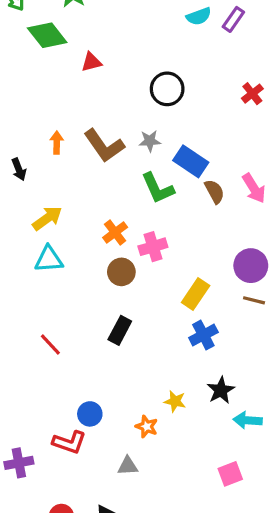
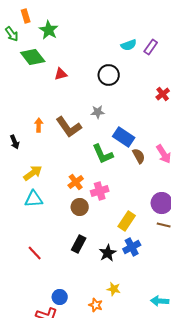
black circle: (167, 89) -> (109, 75), moved
gray star: (150, 141) -> (98, 112), moved
black star: (221, 390) -> (108, 253), moved

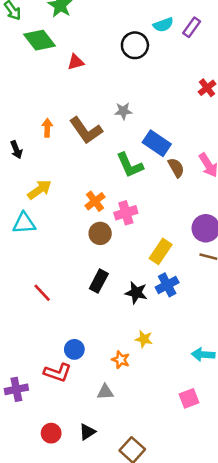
black circle: (109, 75) -> (135, 45), moved
cyan triangle: (34, 199) -> (24, 223), moved
black star: (108, 253) -> (136, 293), turned -30

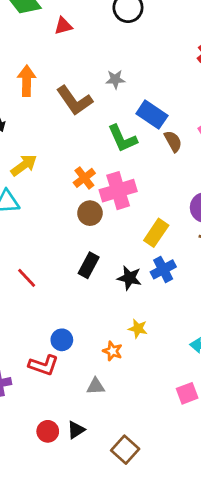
orange arrow: (47, 128) -> (27, 81), moved, size x1.5
pink cross: (126, 213) -> (118, 191), size x1.4
red circle: (51, 433) -> (48, 431), moved

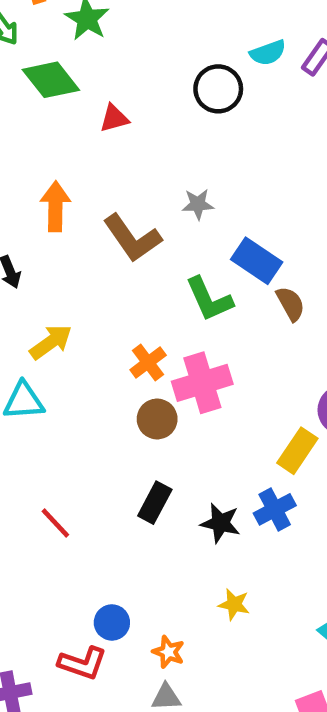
yellow rectangle: (156, 233) -> (297, 451), moved
orange star: (113, 351) -> (168, 652), moved

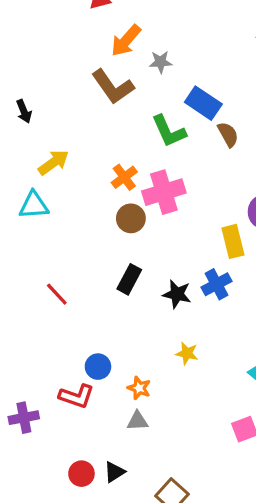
orange arrow: (55, 206) -> (126, 41), moved, turned -140
yellow rectangle: (297, 451) -> (233, 241), turned -48

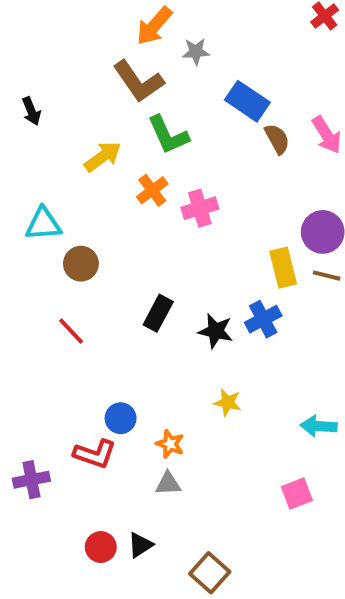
green L-shape: (169, 131) -> (168, 135), moved
yellow arrow: (53, 162) -> (103, 157), moved
pink cross: (164, 192) -> (200, 208), size x0.7
brown circle: (131, 218) -> (81, 264), moved

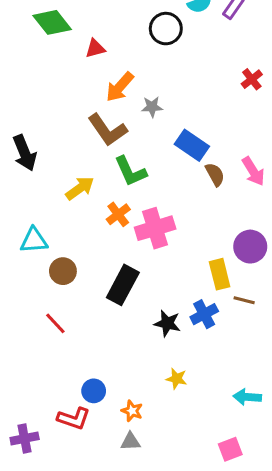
black arrow: (31, 111) -> (25, 153), size x1.6
pink cross: (200, 208) -> (155, 228), size x1.4
brown line: (327, 276) -> (244, 300), moved
black rectangle: (158, 313) -> (123, 285), moved, size x1.4

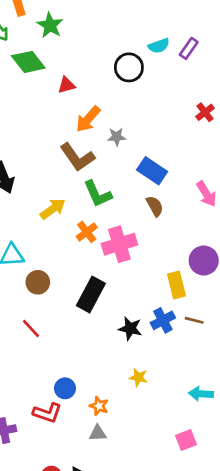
brown semicircle: (215, 174) -> (155, 206), moved
brown line: (244, 300) -> (194, 320), moved

